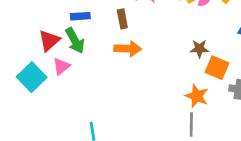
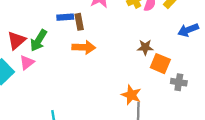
blue rectangle: (80, 16) -> (65, 17), moved
green arrow: (75, 41) -> (39, 40), turned 60
orange star: (197, 96) -> (131, 95), moved

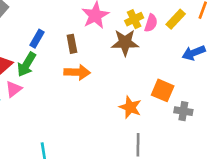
blue rectangle: (65, 17) -> (37, 39), moved, turned -56
brown star: (145, 47) -> (125, 42), moved, size x1.5
orange star: (131, 95) -> (130, 107), moved

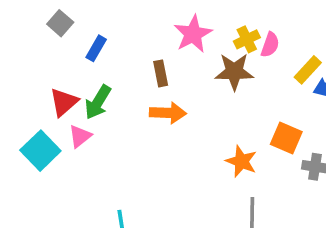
yellow rectangle: (176, 19) -> (308, 70), moved
blue rectangle: (37, 39) -> (96, 48), moved

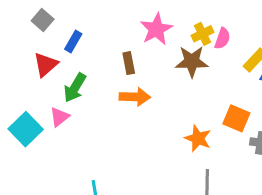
red triangle: (64, 102) -> (46, 65), moved

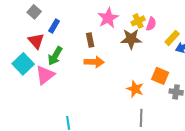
red triangle: (46, 65) -> (36, 41), turned -30
pink triangle: (59, 117) -> (45, 75), size x1.5
cyan square: (26, 129) -> (23, 64), moved

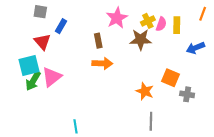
gray square: (34, 12) -> (40, 12), turned -32
yellow rectangle: (172, 38) -> (177, 25), moved, turned -42
green arrow: (55, 56) -> (33, 81), moved
cyan square: (23, 64) -> (29, 65), turned 30

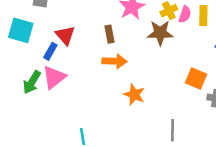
blue rectangle: (61, 26) -> (50, 51), moved
red triangle: (42, 42) -> (65, 35), moved
cyan square: (29, 65) -> (21, 30), moved, turned 30
orange star: (145, 91) -> (134, 95), moved

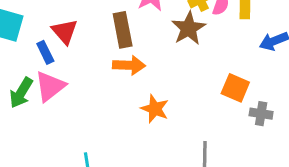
brown star: (160, 33) -> (189, 28), turned -30
brown rectangle: (110, 34) -> (123, 30), size x1.5
blue rectangle: (50, 51) -> (45, 52), turned -56

